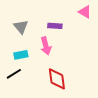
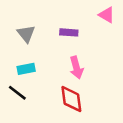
pink arrow: (46, 46) -> (76, 68), moved
black line: (14, 74) -> (17, 93), turned 70

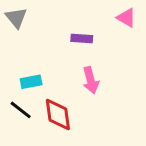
gray triangle: (26, 34) -> (16, 18), moved
red diamond: (71, 99) -> (58, 114), moved

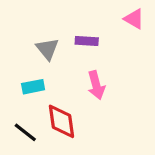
gray triangle: (16, 18) -> (47, 49), moved
black line: (21, 110) -> (25, 132), moved

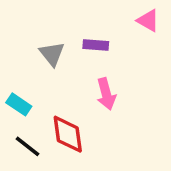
cyan rectangle: (33, 87) -> (19, 104), moved, turned 45

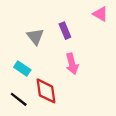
purple rectangle: (96, 45) -> (65, 31), turned 63
cyan rectangle: (19, 104) -> (22, 68), moved

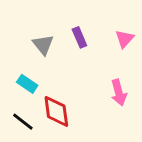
pink triangle: (100, 14) -> (125, 39), moved, turned 42
pink arrow: (72, 64) -> (119, 93), moved

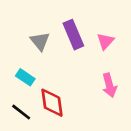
purple rectangle: (79, 37) -> (73, 35), size x1.5
pink triangle: (125, 39) -> (105, 41), moved

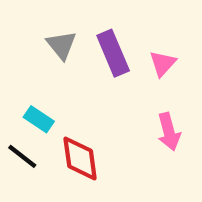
gray triangle: (40, 41) -> (61, 45), moved
black line: (21, 112) -> (22, 156), moved

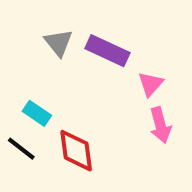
purple rectangle: (113, 53) -> (107, 51), turned -42
pink triangle: (163, 64) -> (151, 84), moved

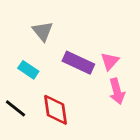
purple rectangle: (107, 51) -> (78, 63), moved
cyan rectangle: (37, 113) -> (28, 70), moved

